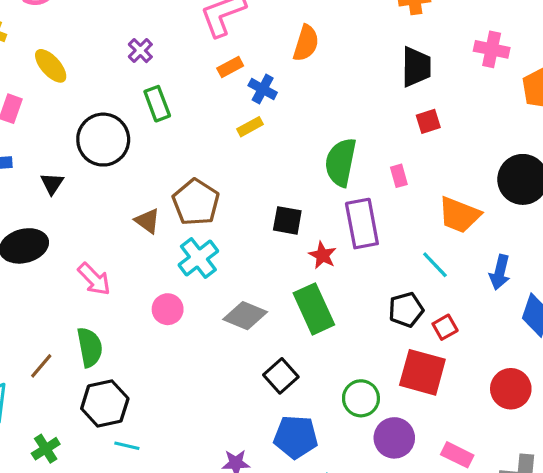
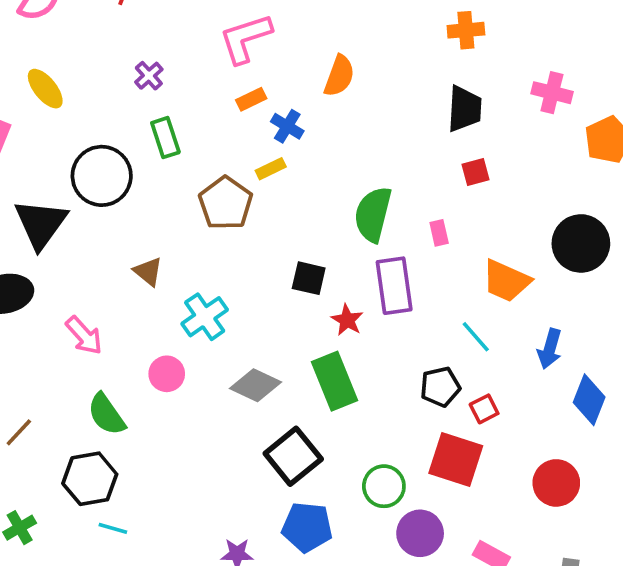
black triangle: (52, 184) -> (41, 224), size x2.0
brown pentagon: (196, 202) -> (226, 203), moved
green semicircle: (90, 347) -> (106, 414), moved, turned 153
black square: (281, 376) -> (293, 456), size x1.4

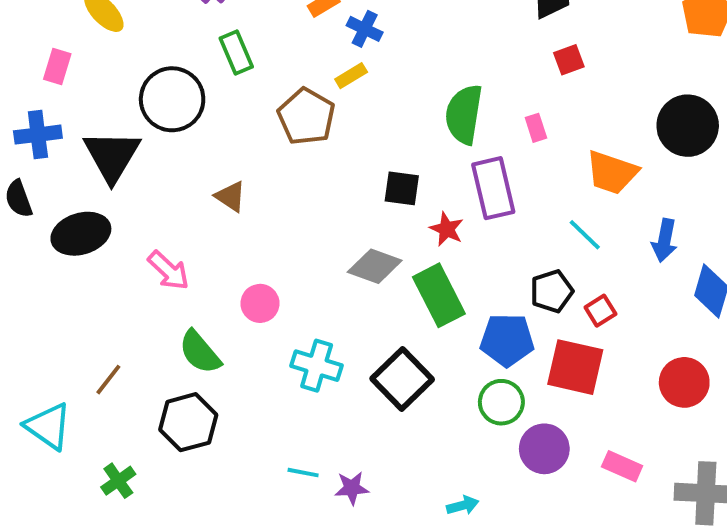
cyan cross: (205, 317) -> (317, 366), moved, turned -33
gray diamond: (255, 385) -> (375, 266), moved
blue pentagon: (307, 527) -> (507, 340), moved
cyan line: (113, 528) -> (303, 473), moved

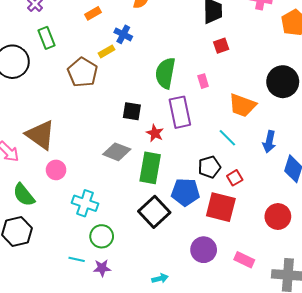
blue cross: (365, 29) -> (123, 34), moved
brown triangle: (231, 196) -> (40, 135), moved, size x1.8
green rectangle: (439, 295) -> (150, 168), turned 36
black square: (402, 379) -> (154, 212), moved
green circle: (501, 402) -> (102, 236), moved

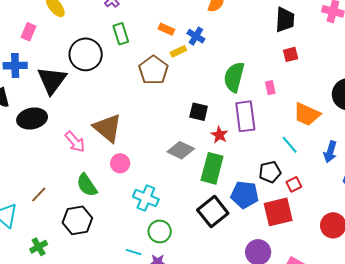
orange rectangle: (93, 13) -> (166, 29), moved, turned 49
red square: (221, 207) -> (278, 212), turned -32

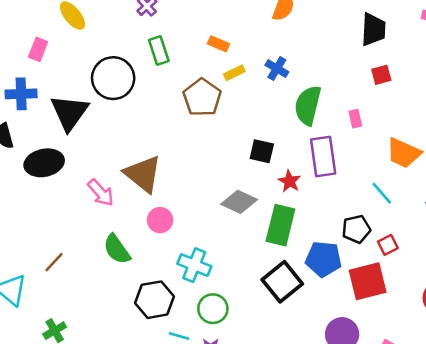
blue cross: (196, 36) -> (277, 69), moved
black hexagon: (77, 220) -> (155, 300), moved

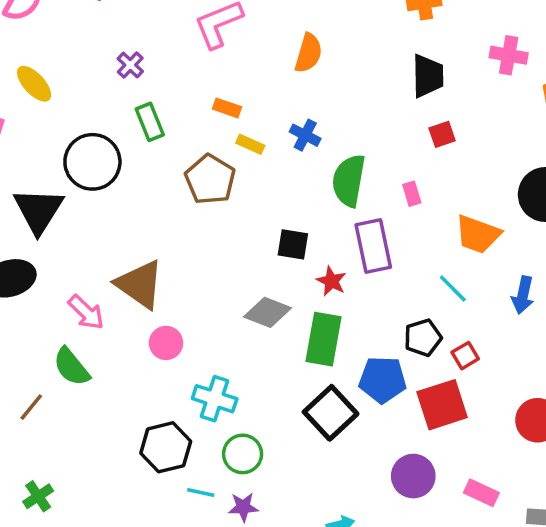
yellow rectangle: (234, 73) -> (250, 144), turned 54
green semicircle: (117, 249) -> (71, 367), moved

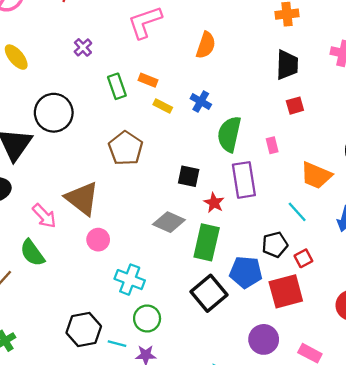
green rectangle: (150, 122) -> (117, 86), moved
brown pentagon: (210, 180) -> (126, 148), moved
black hexagon: (166, 447) -> (84, 330), moved

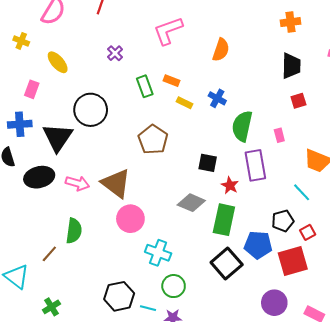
pink arrow: (44, 216) -> (77, 183), moved, turned -30
pink circle: (98, 240) -> (130, 219), size x1.4
green semicircle: (32, 253) -> (74, 231), turned -135

